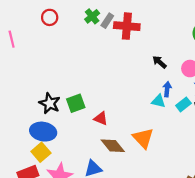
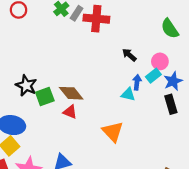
black star: (50, 103) -> (26, 86), moved
cyan rectangle: (183, 104) -> (153, 76), moved
brown diamond: (113, 146) -> (71, 93), moved

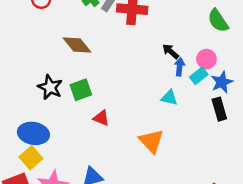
blue arrow: (137, 82) -> (180, 67), moved
brown diamond: (71, 93) -> (77, 45), moved
green square: (45, 97) -> (81, 90), moved

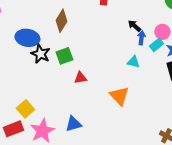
brown diamond: (77, 45) -> (61, 21), turned 70
red triangle: (101, 118) -> (80, 78), turned -32
blue ellipse: (33, 133) -> (27, 38), moved

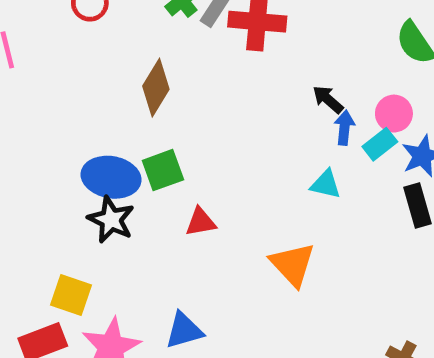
blue ellipse: (27, 38) -> (111, 177), moved
black star: (40, 54) -> (111, 220), moved
yellow square: (25, 109) -> (71, 295), turned -30

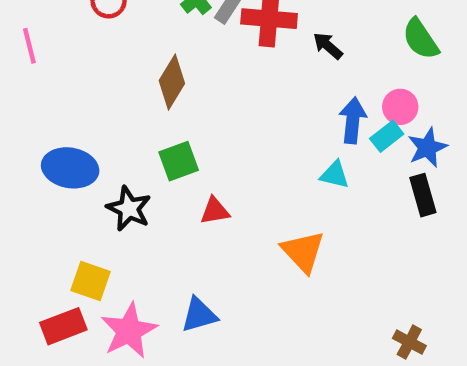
black arrow: (328, 99) -> (328, 46), moved
blue arrow: (344, 128) -> (353, 120), size x1.4
blue ellipse: (111, 177) -> (70, 168), moved

